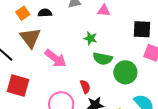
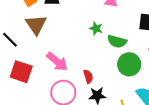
pink arrow: (55, 58) -> (57, 62), moved
green semicircle: (103, 59) -> (117, 41), moved

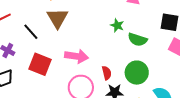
pink arrow: (57, 62) -> (77, 56), turned -35
green circle: (129, 64) -> (137, 73), moved

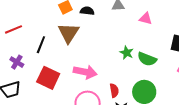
green star: (117, 25) -> (127, 53), moved
black line: (31, 32) -> (41, 45), turned 60

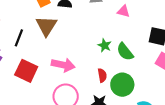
green semicircle: (147, 59) -> (125, 52), turned 30
red semicircle: (114, 90) -> (102, 75), moved

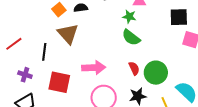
green star: (105, 45) -> (129, 17), moved
green semicircle: (125, 52) -> (131, 37), moved

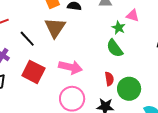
black line: (44, 52) -> (27, 39), turned -66

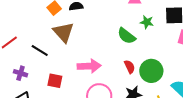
green star: (119, 28) -> (147, 22), moved
red square: (33, 72) -> (55, 81), size x0.7

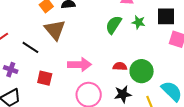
green semicircle: (126, 36) -> (114, 25), moved, turned 84
red semicircle: (130, 67) -> (120, 66), turned -64

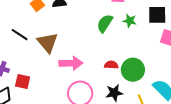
brown triangle: (55, 30) -> (48, 43), moved
black line: (30, 47) -> (20, 35), moved
red square: (45, 78) -> (23, 81), moved

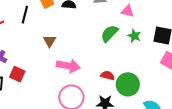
black line: (20, 35) -> (25, 15), moved, turned 60
brown triangle: (48, 43) -> (49, 41), size x0.6

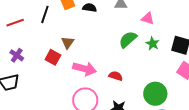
red square: (17, 74) -> (53, 57), moved
red semicircle: (108, 76) -> (116, 76), moved
green circle: (128, 84) -> (155, 94), moved

